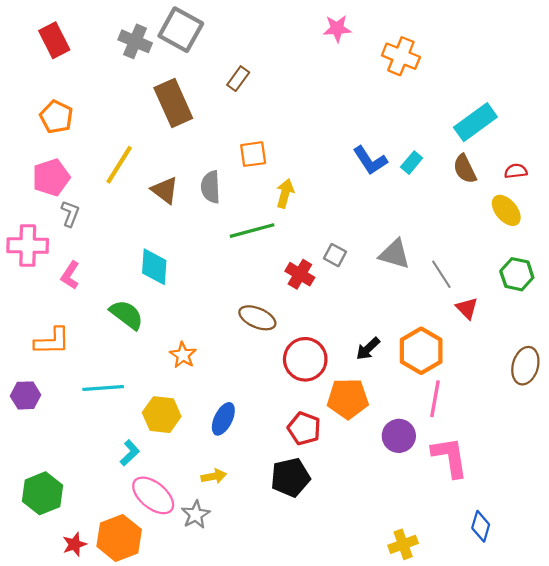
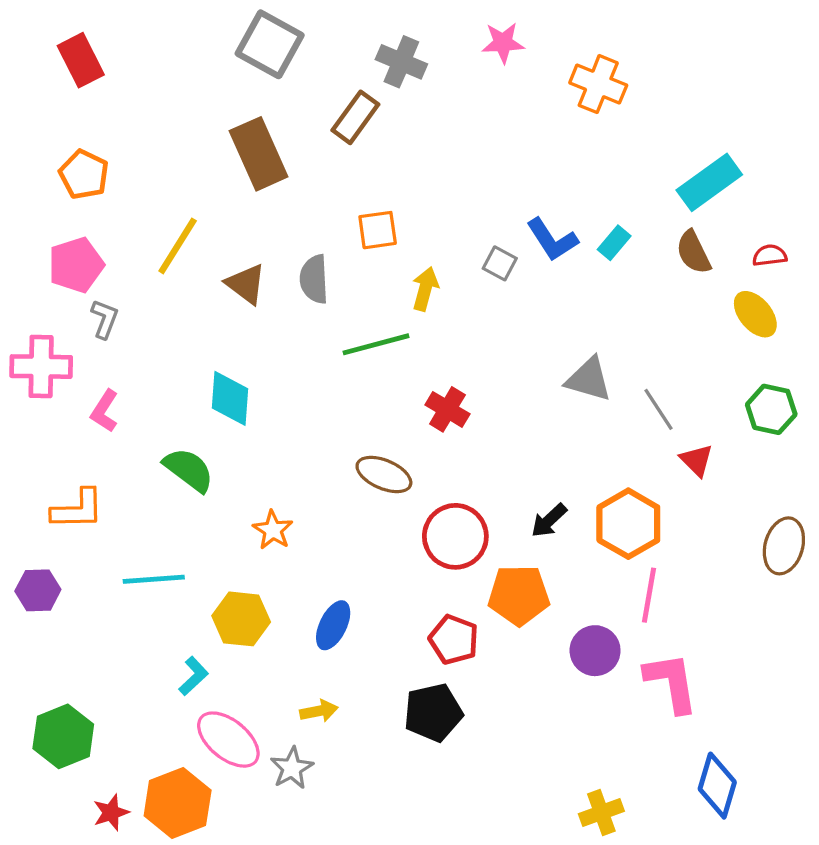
gray cross: (135, 41) -> (401, 62), moved
brown rectangle: (238, 79) -> (355, 117), size x1.4
gray square: (335, 255) -> (500, 263), moved
blue diamond: (481, 526) -> (717, 786), size x1.4

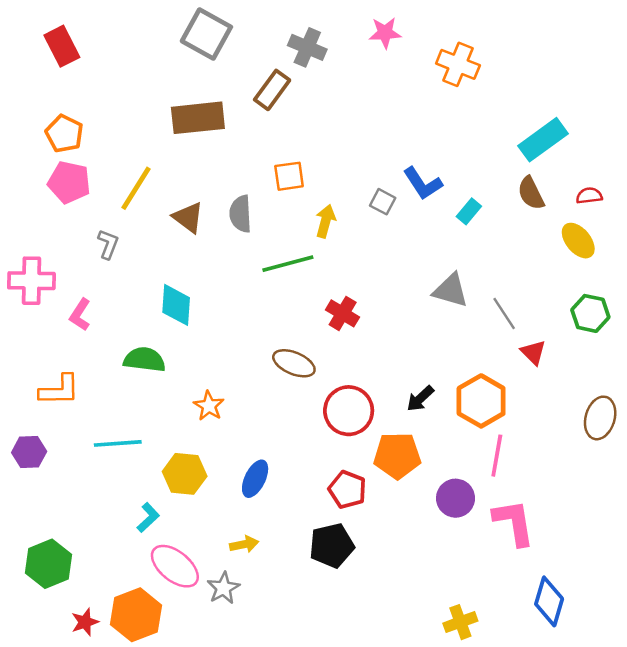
brown rectangle: (259, 154) -> (198, 118), turned -72
cyan rectangle: (614, 243) -> (469, 211), moved
pink pentagon: (76, 265) -> (69, 182), moved, turned 30
gray L-shape: (105, 319) -> (108, 244), moved
green semicircle: (189, 470) -> (144, 360), turned -30

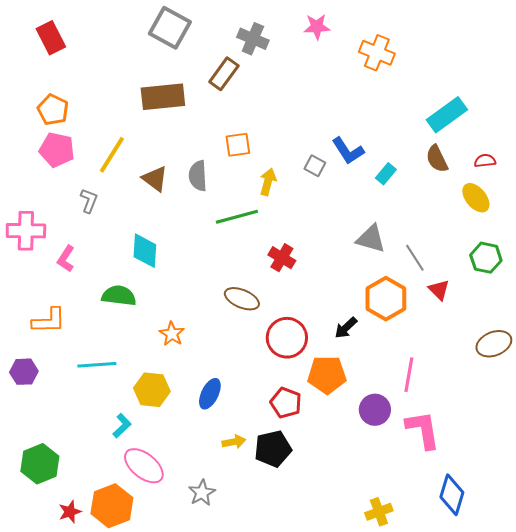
orange hexagon: (481, 401) -> (386, 299), moved
brown ellipse: (600, 418) -> (494, 344), turned 52
yellow arrow: (244, 544) -> (234, 442), moved
gray star: (223, 588) -> (202, 493), moved

